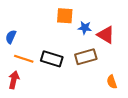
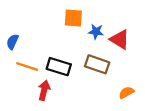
brown rectangle: (86, 57) -> (97, 64), turned 35
red arrow: (14, 80) -> (44, 90), moved
orange semicircle: (112, 82) -> (126, 93), turned 80

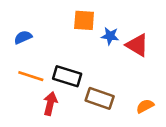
blue semicircle: (12, 42) -> (23, 37), moved, turned 42
brown rectangle: (97, 64) -> (100, 98), moved

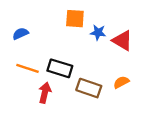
orange semicircle: (145, 106) -> (121, 82), moved

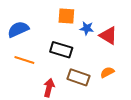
blue semicircle: (20, 34) -> (18, 29), size x1.5
black rectangle: (60, 68) -> (61, 50), moved
red arrow: (45, 93) -> (49, 88), moved

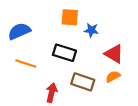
red triangle: (108, 35) -> (114, 54), moved

